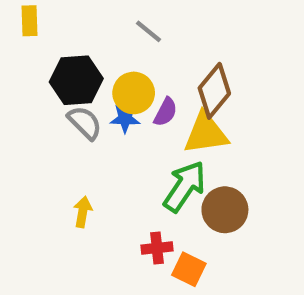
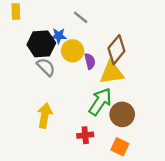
purple semicircle: (165, 112) -> (90, 61), turned -42
blue star: (125, 118) -> (59, 36), moved
yellow arrow: (83, 212) -> (45, 116), size x1.5
orange square: (189, 269) -> (120, 147), moved

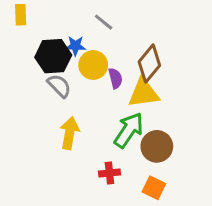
yellow arrow: (45, 116) -> (70, 133), moved

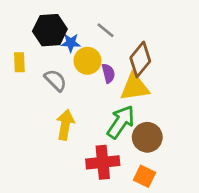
yellow rectangle: (21, 15) -> (19, 62), moved
gray line: (104, 22) -> (106, 30), moved
black hexagon: (53, 56) -> (50, 30), moved
red cross: (109, 173) -> (103, 162), size x1.6

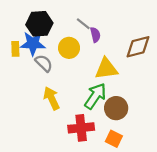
blue star: (71, 43) -> (33, 43), moved, size x1.6
brown diamond: (140, 59) -> (138, 47), moved, turned 36
purple semicircle: (108, 73) -> (95, 35), moved
yellow arrow: (65, 125) -> (51, 98), turned -35

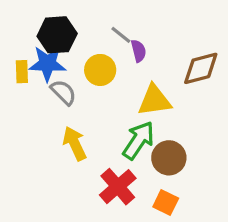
red cross: (81, 128) -> (118, 187), turned -35

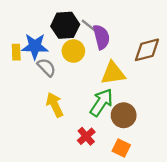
black hexagon: (57, 35) -> (65, 25), moved
purple semicircle: (139, 51) -> (101, 37), size x1.5
red cross: (118, 187) -> (86, 136), size x0.7

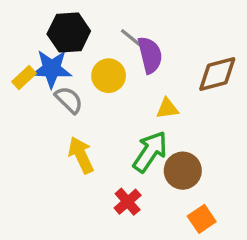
black hexagon: (65, 25) -> (69, 33), moved
yellow rectangle: (16, 52) -> (24, 77), turned 49
yellow triangle: (113, 73) -> (167, 108), size x0.6
orange square: (121, 148) -> (202, 219), moved, turned 30

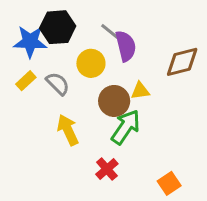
blue star: (52, 69) -> (30, 42), moved
yellow rectangle: (24, 77) -> (26, 81), moved
brown circle: (183, 171) -> (114, 101), moved

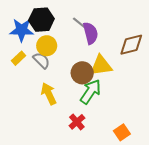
yellow circle: (91, 63) -> (47, 46), moved
yellow triangle: (140, 91) -> (101, 66), size x1.6

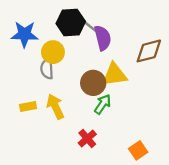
black hexagon: (41, 20) -> (71, 22), moved
yellow rectangle: (18, 58) -> (28, 107), moved, turned 32
gray semicircle: (41, 60) -> (47, 69), turned -138
green arrow: (91, 92) -> (103, 104), size x0.7

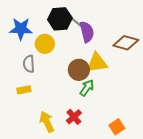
brown diamond: (149, 51) -> (126, 43), turned 30
gray semicircle: (47, 69) -> (29, 64), moved
yellow arrow: (55, 107) -> (47, 122), moved

